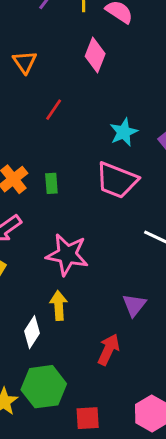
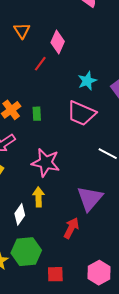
pink diamond: (95, 55) -> (58, 42), moved
purple triangle: (134, 305) -> (90, 198), size x1.6

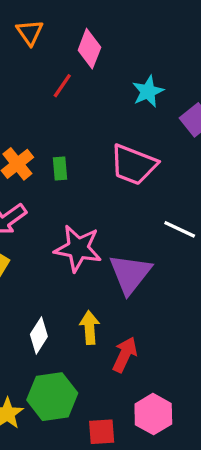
cyan star: (87, 81) -> (148, 92), moved
yellow arrow: (39, 197) -> (90, 328), moved
purple triangle: (90, 198) -> (130, 274), moved
pink hexagon: (99, 273) -> (153, 414), moved

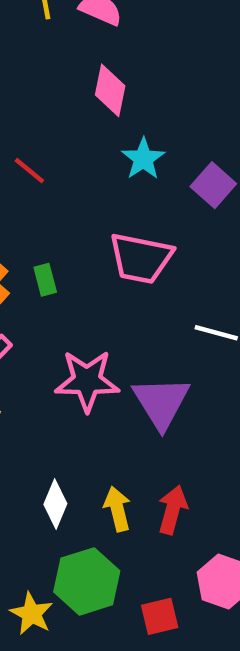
pink diamond: (89, 49) -> (110, 90), moved
red line: (62, 86) -> (29, 171), turned -75
yellow arrow: (90, 328) -> (117, 509), moved

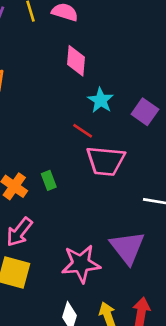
red line: (29, 171) -> (83, 131), moved
pink star: (87, 381) -> (81, 264), moved

